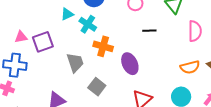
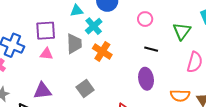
pink triangle: (21, 37) -> (46, 54), moved
gray trapezoid: (75, 62) -> (74, 44), moved
purple ellipse: (130, 64) -> (146, 79), moved

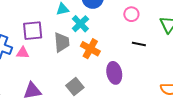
pink triangle: (46, 54) -> (23, 53), moved
purple ellipse: (146, 79) -> (114, 73), moved

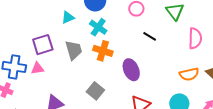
cyan cross: (80, 24) -> (98, 27), moved
black line: (139, 44) -> (150, 36), turned 32

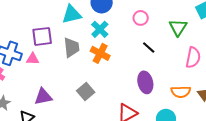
cyan triangle: (68, 18) -> (72, 14), size x1.5
purple ellipse: (131, 70) -> (145, 82), moved

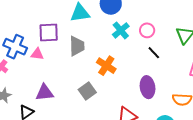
pink circle: (141, 18) -> (147, 30), moved
cyan cross: (100, 29) -> (121, 30), moved
orange cross: (100, 53) -> (106, 66), moved

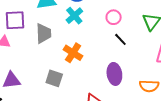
cyan cross: (121, 30) -> (74, 16), moved
gray square: (87, 91) -> (54, 78), turned -36

